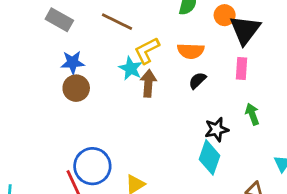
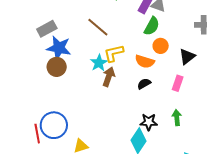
orange circle: (225, 15) -> (161, 46), moved
gray rectangle: (59, 20) -> (47, 29), moved, turned -72
black triangle: (245, 30) -> (187, 56), size x0.7
blue star: (73, 62) -> (59, 48), size x1.4

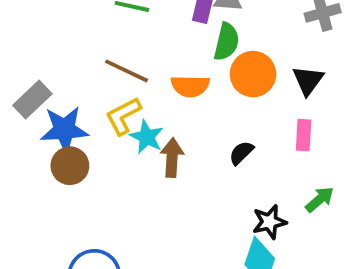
orange circle: (161, 46) -> (253, 74), size x1.5
yellow L-shape: (114, 53) -> (123, 116), moved
orange semicircle: (145, 61) -> (190, 86), moved
green arrow: (177, 118) -> (320, 199), turned 70

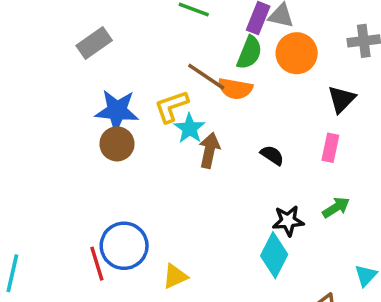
green semicircle: (227, 42) -> (249, 53), moved
brown line: (127, 71) -> (206, 77), moved
orange circle: (253, 74) -> (297, 53), moved
gray rectangle: (32, 100) -> (94, 43), moved
black semicircle: (241, 153) -> (272, 155), turned 70

